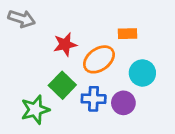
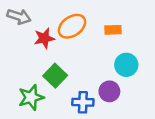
red star: (65, 44) -> (44, 38), moved
orange ellipse: (99, 59) -> (72, 26), moved
blue cross: (94, 99) -> (83, 102), moved

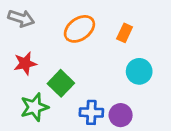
orange rectangle: (113, 30) -> (125, 33), turned -63
red star: (44, 38) -> (25, 63), moved
purple circle: (109, 91) -> (121, 115), moved

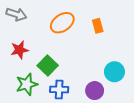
orange rectangle: (125, 33) -> (98, 26), turned -40
cyan circle: (139, 71) -> (114, 72), moved
blue cross: (91, 112) -> (59, 90), moved

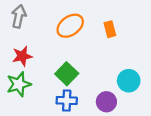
gray arrow: (16, 14) -> (19, 16), turned -96
green square: (48, 65) -> (67, 74), moved
green star: (27, 84) -> (19, 84), moved

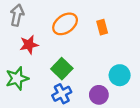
red star: (22, 56) -> (29, 45), moved
blue cross: (67, 101) -> (62, 94), turned -30

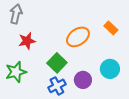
orange ellipse: (65, 24) -> (78, 37), moved
orange rectangle: (102, 27) -> (111, 28), moved, turned -32
purple circle: (99, 95) -> (83, 80), moved

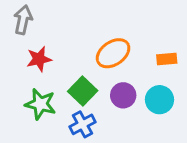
orange rectangle: (111, 28) -> (167, 59), moved, turned -48
green star: (16, 72) -> (40, 104), moved, turned 30
purple circle: (83, 80) -> (123, 95), moved

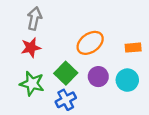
gray arrow: (23, 20) -> (34, 18), moved

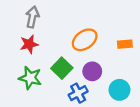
cyan circle: (127, 80) -> (119, 90), moved
blue cross: (66, 100) -> (78, 93), moved

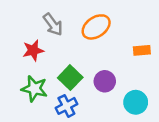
gray arrow: (32, 17) -> (53, 24), moved, turned 132
orange ellipse: (85, 40) -> (96, 27), moved
blue cross: (78, 93) -> (66, 106), moved

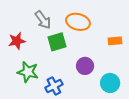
orange ellipse: (96, 27) -> (78, 22), turned 50
red star: (33, 50) -> (17, 41), moved
green square: (70, 78) -> (57, 42), moved, turned 30

